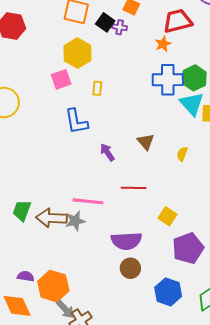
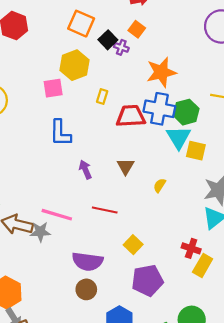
red trapezoid: (178, 21) -> (131, 116), moved
orange star: (163, 44) -> (161, 72), size x1.8
yellow rectangle: (97, 88) -> (102, 97), moved

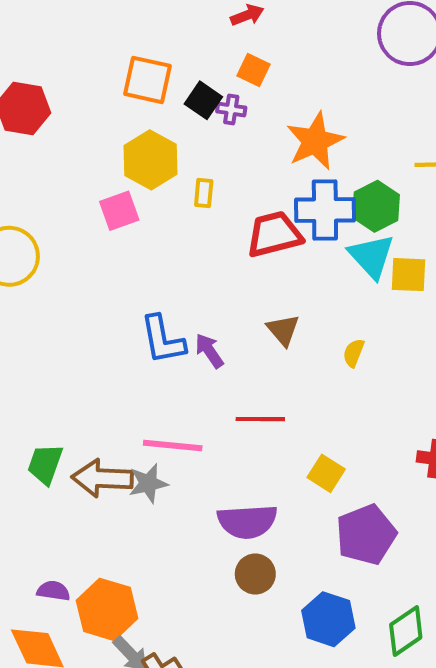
yellow rectangle: (102, 97) -> (204, 193), moved
blue L-shape: (60, 133) -> (163, 340), moved

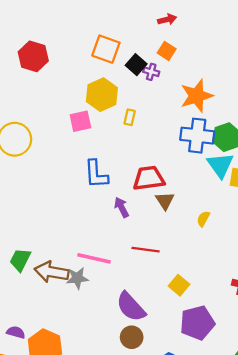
red trapezoid: (274, 234) -> (149, 178), moved
blue L-shape: (163, 340) -> (96, 174), moved
purple semicircle: (247, 521) -> (131, 307), turned 44

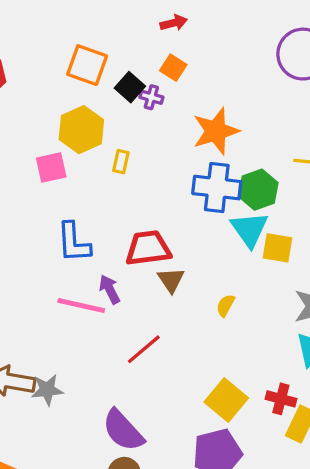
red line: (146, 250) -> (144, 349), turned -48
pink line: (94, 258) -> (81, 306), moved
yellow square: (179, 285) -> (226, 400), moved, size x1.4

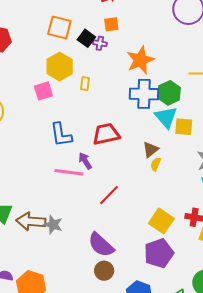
orange square: (173, 68) -> (111, 24), turned -35
brown triangle: (171, 280) -> (151, 150), moved, turned 30
gray star: (47, 390) -> (53, 225), turned 30

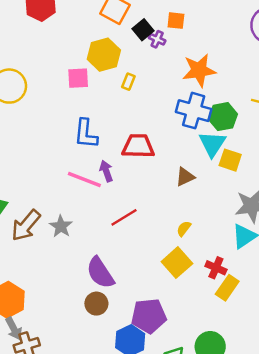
yellow semicircle: (156, 164) -> (184, 229), moved
brown arrow: (31, 221) -> (26, 225), turned -68
gray star: (53, 225) -> (61, 226), moved
purple pentagon: (159, 253) -> (149, 316), moved

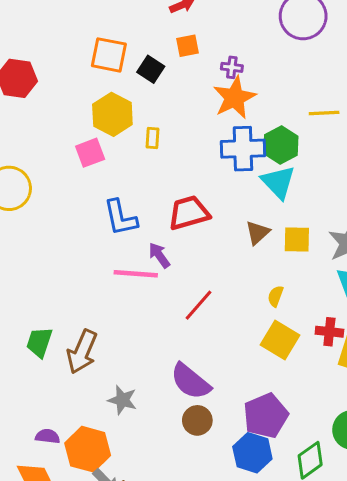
purple cross: (157, 39) -> (232, 67), moved
yellow square: (230, 160) -> (297, 239), moved
gray star: (61, 226) -> (122, 400), moved

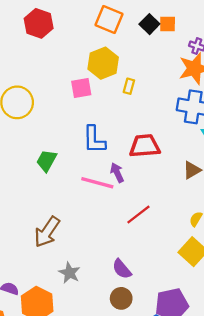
black square: (151, 69) -> (149, 24), moved
green trapezoid: (39, 342) -> (47, 161), moved
purple semicircle: (190, 381) -> (122, 269), size x0.7

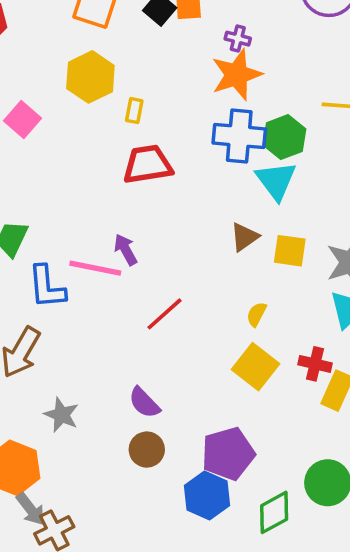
pink square: (81, 88) -> (23, 120), moved, turned -35
blue L-shape: (94, 140) -> (47, 287), moved
red trapezoid: (145, 146) -> (148, 164), moved

